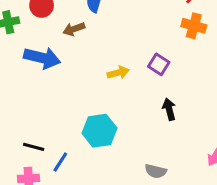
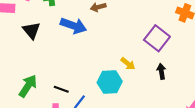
purple square: (159, 64) -> (157, 38), size x1.6
yellow arrow: (118, 73) -> (128, 64), moved, turned 48

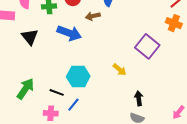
black arrow: (161, 71) -> (139, 98), moved
cyan hexagon: (110, 82) -> (78, 77), moved

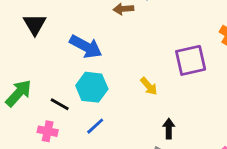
blue arrow: (69, 33) -> (86, 47), moved
purple square: (147, 46) -> (191, 60), turned 30
blue line: (73, 105) -> (95, 126), moved

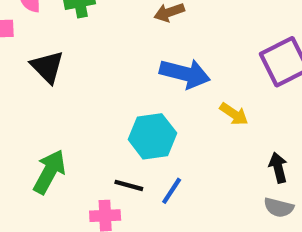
blue arrow: (86, 47) -> (185, 74), moved
black line: (60, 104) -> (129, 185), moved

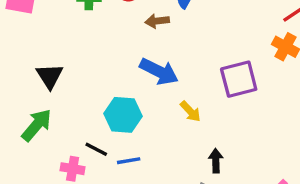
black triangle: (47, 67) -> (50, 76), moved
blue line: (172, 191) -> (129, 161), turned 35

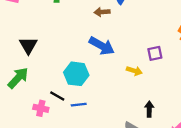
purple square: (239, 79) -> (155, 53), size x0.6
yellow arrow: (190, 111) -> (134, 71), moved, turned -32
black arrow: (216, 161) -> (149, 109), moved

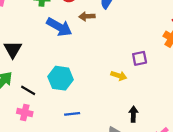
blue arrow: (102, 46) -> (59, 27), moved
black line: (57, 96) -> (28, 90), moved
blue line: (79, 105) -> (72, 114), moved

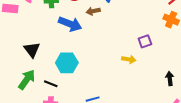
cyan hexagon: (61, 78) -> (67, 63), moved
black arrow: (133, 114) -> (170, 79), moved

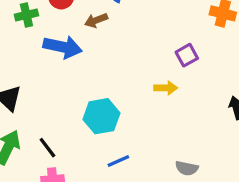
cyan hexagon: (67, 63) -> (101, 116), moved
black line: (51, 84) -> (47, 148), turned 40

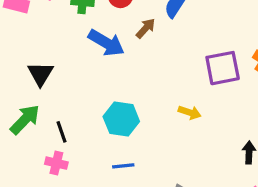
brown arrow: (96, 20) -> (146, 28), turned 135
purple square: (187, 55) -> (223, 68), moved, size x1.6

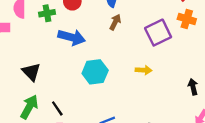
brown arrow: (146, 28) -> (115, 22), moved
cyan hexagon: (121, 119) -> (95, 72), moved

